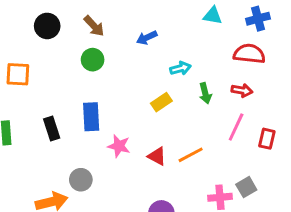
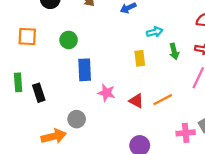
green circle: (93, 60) -> (69, 40), moved
yellow rectangle: (161, 102) -> (140, 58), turned -63
black rectangle: (52, 128) -> (39, 93), moved

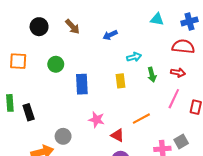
blue rectangle: (85, 70) -> (82, 84), moved
pink star: (106, 93) -> (97, 120), moved
red triangle: (136, 101) -> (117, 135), moved

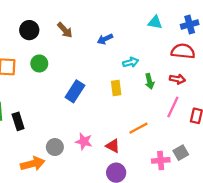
green circle: (56, 64) -> (39, 63), moved
blue rectangle: (82, 84) -> (75, 91), turned 36
pink star: (97, 120) -> (84, 141), moved

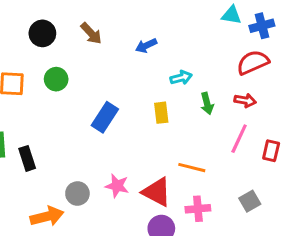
cyan triangle: (155, 22) -> (231, 15), moved
red semicircle: (183, 51) -> (253, 62), turned -30
orange line: (138, 128) -> (192, 168), turned 42
red triangle: (113, 146) -> (157, 192), size x1.5
pink cross: (161, 160) -> (198, 209), moved

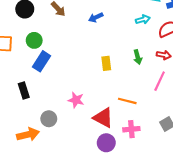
cyan arrow: (181, 78) -> (143, 19), moved
blue rectangle: (105, 117) -> (41, 61), moved
black rectangle: (27, 158) -> (24, 91), moved
pink star: (117, 186) -> (76, 100), moved

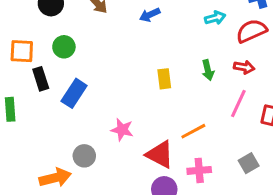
blue rectangle: (41, 61) -> (74, 93), moved
black rectangle: (24, 91) -> (41, 79), moved
orange line: (127, 101) -> (193, 131), turned -42

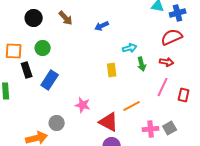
cyan arrow: (215, 18) -> (130, 48), moved
pink cross: (199, 170) -> (151, 129), moved

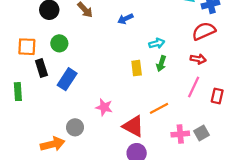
green arrow: (142, 64) -> (161, 64), moved, turned 32

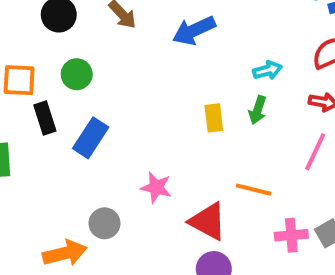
blue arrow: (125, 19) -> (194, 31), size x1.5
cyan arrow: (157, 43) -> (267, 70), moved
orange line: (159, 108) -> (254, 190), turned 42

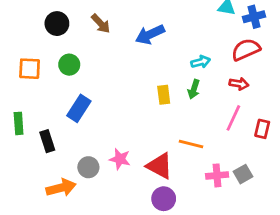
black rectangle: (45, 118) -> (47, 141), moved
pink star: (156, 188) -> (120, 159), moved

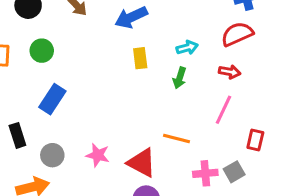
yellow rectangle: (164, 95) -> (140, 58), moved
red rectangle: (262, 129) -> (255, 140), moved
gray circle: (88, 167) -> (52, 155), moved

